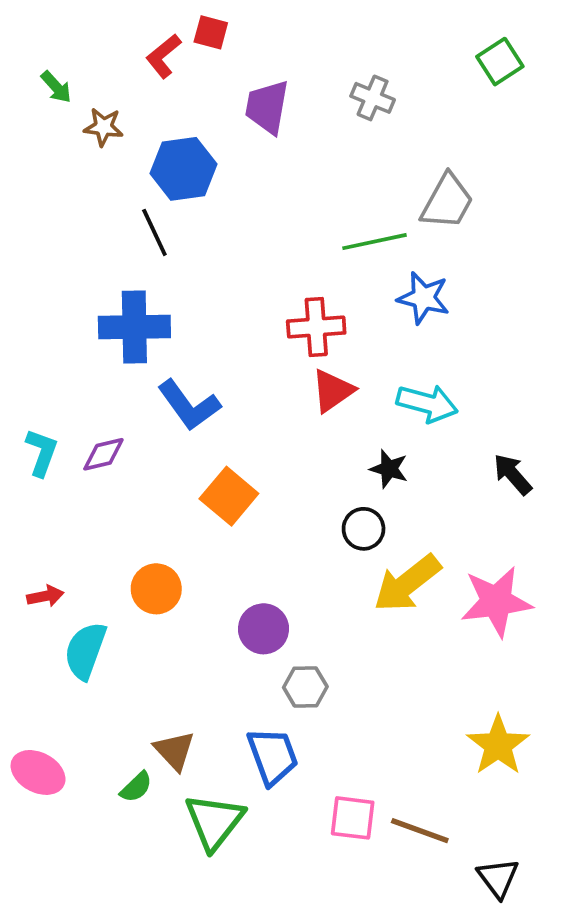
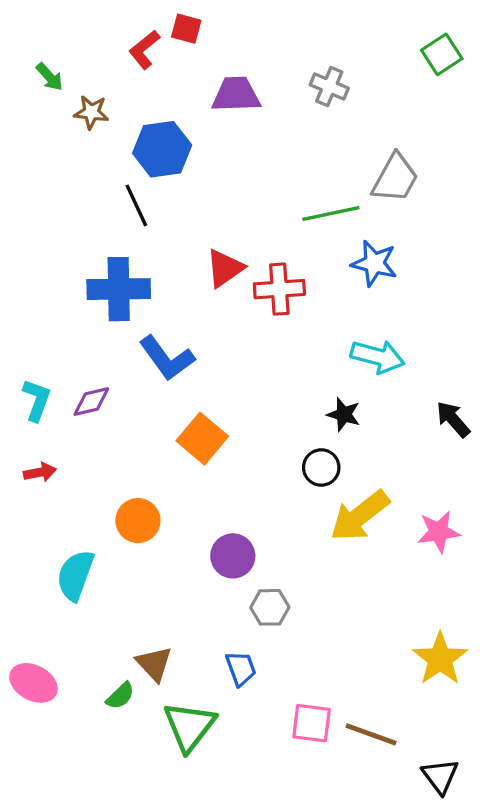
purple trapezoid: (267, 107) -> (236, 95), turned 78
red triangle: (333, 391) -> (225, 268), moved
red arrow: (45, 596) -> (40, 472), moved
pink star: (496, 602) -> (439, 532), size x0.7
blue trapezoid: (273, 756) -> (241, 668), size x0.7

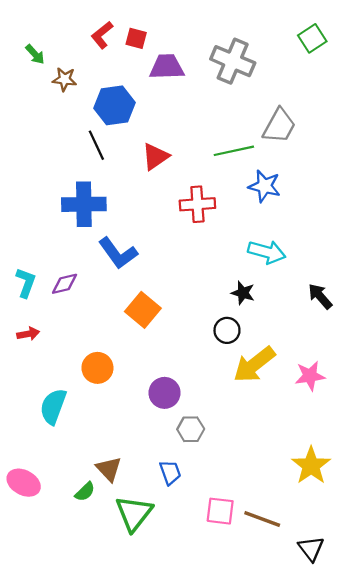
red square: (186, 29) -> (136, 38), moved
gray cross: (329, 86) -> (233, 61), size x1.6
red triangle: (225, 268) -> (155, 157), moved

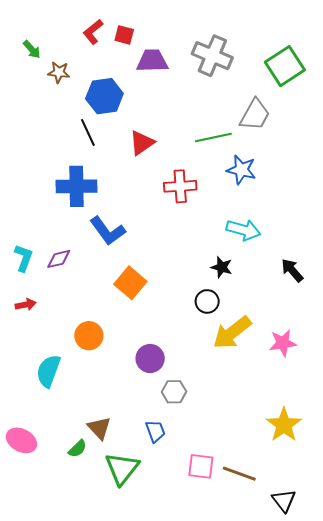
green square: (312, 38) -> (285, 66), moved, size x1.5

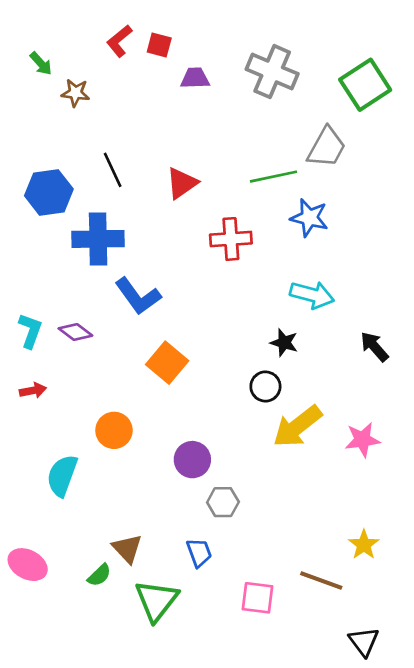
purple trapezoid: (152, 61) -> (195, 78), size x0.7
blue hexagon: (104, 96) -> (49, 192), moved
purple diamond: (59, 259) -> (75, 332), turned 50
yellow star: (284, 425) -> (364, 545), size x0.7
brown line: (239, 474) -> (321, 581), moved

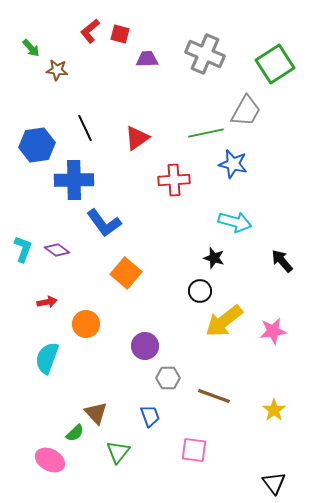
red arrow: (33, 390) -> (47, 302), moved
pink ellipse: (28, 565) -> (50, 460), moved
brown line: (321, 581) -> (214, 396), moved
green triangle: (157, 600) -> (118, 452), size x0.7

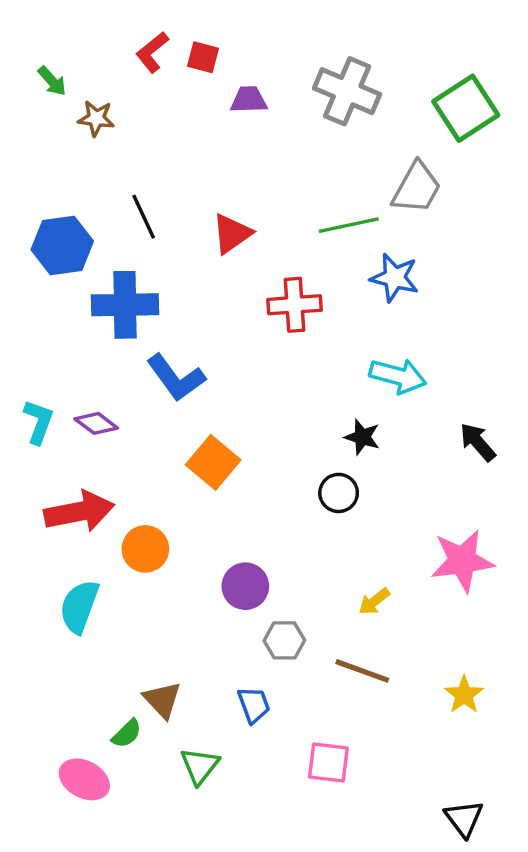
red arrow: (47, 302) -> (79, 512), size x2.0
yellow arrow: (224, 321) -> (374, 601), moved, size x0.5
pink star: (273, 331) -> (462, 561), size x1.4

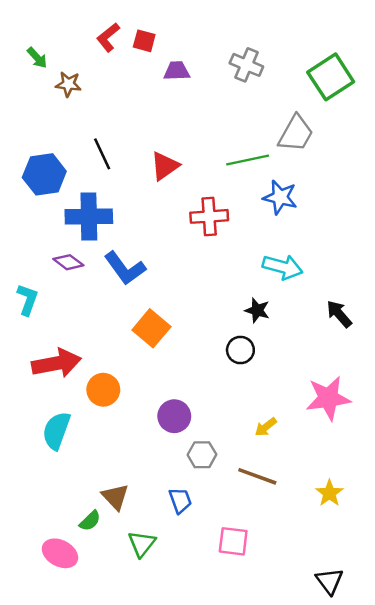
gray cross: (347, 91) -> (246, 65), size x0.7
purple diamond: (96, 423) -> (68, 262), moved

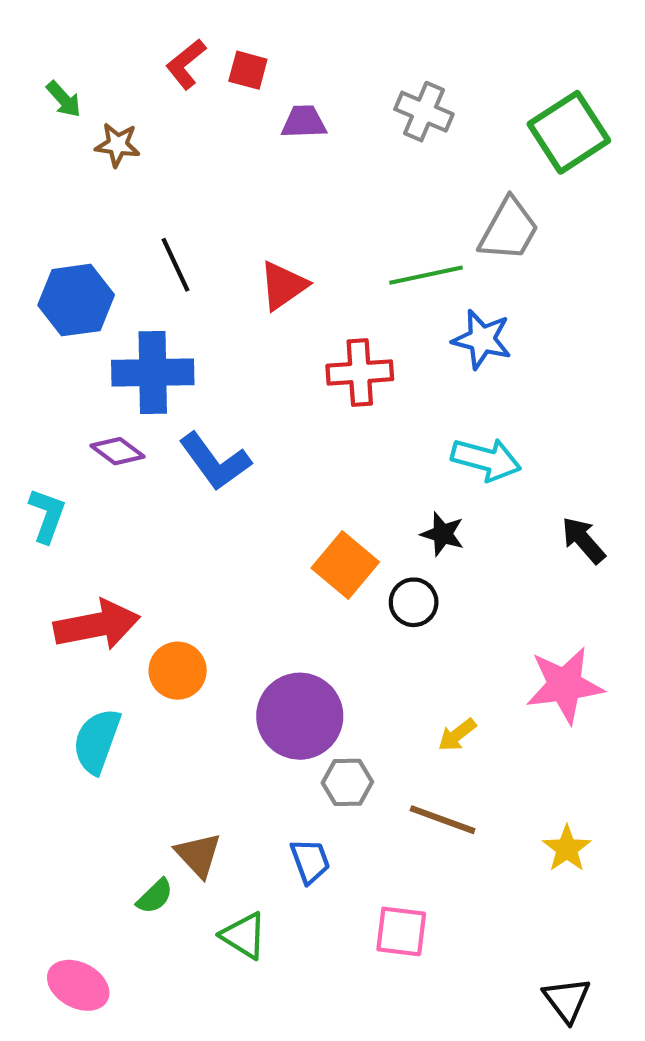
orange square: (151, 328) -> (345, 565), moved
purple circle: (174, 416) -> (300, 716), size x1.5
green triangle: (142, 544) -> (244, 936), turned -36
pink ellipse: (60, 553) -> (78, 985), moved

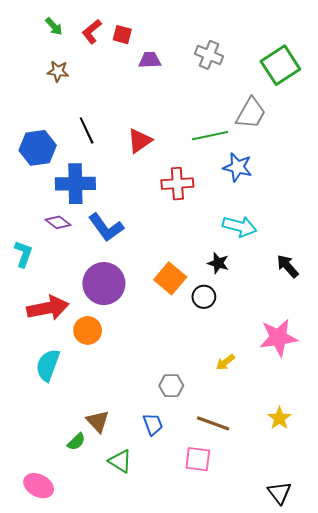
green arrow: (64, 99) -> (54, 26), moved
purple circle: (300, 716) -> (104, 284), moved
brown line: (443, 820) -> (213, 423), moved

